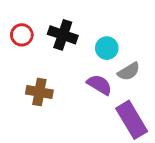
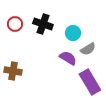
brown cross: (39, 92) -> (13, 71), moved

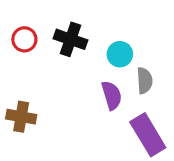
gray semicircle: (88, 49) -> (145, 80), turned -63
purple semicircle: (68, 58) -> (112, 95), turned 42

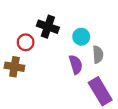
red circle: (24, 39) -> (26, 42), moved
brown cross: (21, 117) -> (14, 67), moved

